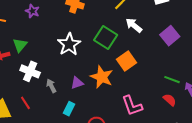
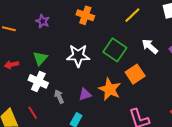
white arrow: (134, 25) -> (150, 46), moved
white star: (69, 44) -> (78, 56), turned 30
green triangle: (20, 45) -> (40, 58), moved

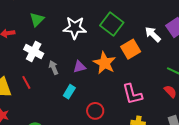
white arrow: (150, 46) -> (153, 34), moved
green triangle: (40, 58) -> (37, 19), moved

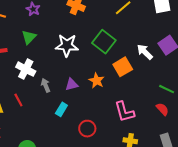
orange star: (105, 63) -> (97, 81), size x0.7

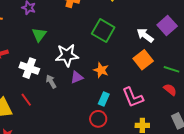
green triangle: (29, 37) -> (39, 35), moved
white star: (67, 45) -> (67, 55), moved
orange square: (123, 67) -> (143, 60), moved
cyan rectangle: (61, 109) -> (104, 99), moved

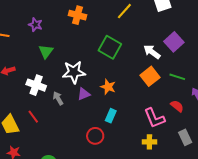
green line: (172, 69) -> (177, 77), moved
pink L-shape: (133, 97) -> (154, 118), moved
red circle: (98, 119) -> (95, 136), moved

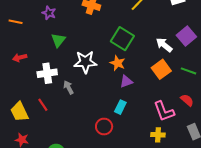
white cross: (36, 85) -> (47, 73), turned -30
orange star: (108, 87) -> (118, 63), moved
purple triangle: (84, 94) -> (126, 81), moved

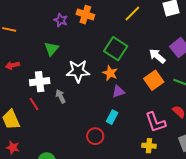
purple star: (49, 13) -> (61, 20), moved
red line: (43, 105) -> (34, 104), moved

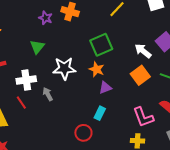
green square: (116, 49) -> (101, 45), turned 35

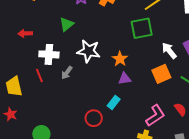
green square: (101, 45) -> (142, 28), moved
gray arrow: (48, 94) -> (67, 73), turned -128
pink L-shape: (143, 117) -> (155, 115), turned -115

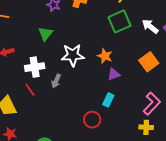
white arrow: (169, 51) -> (150, 26), moved

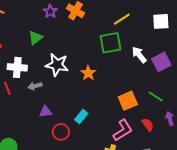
orange square: (149, 62) -> (128, 101), moved
purple triangle: (114, 74) -> (46, 112), moved
gray arrow: (56, 81) -> (35, 86), turned 40

